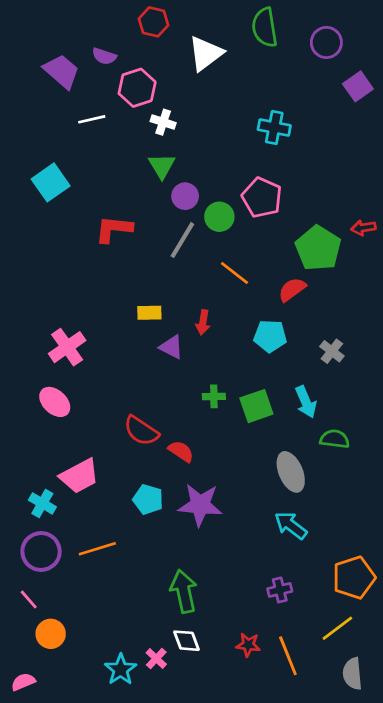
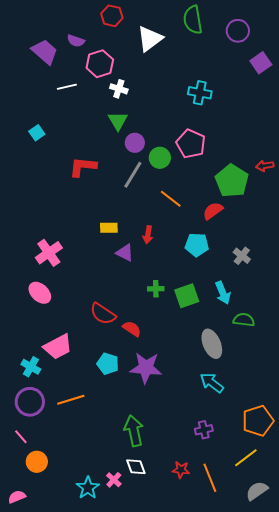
cyan square: (51, 182) -> (37, 133), size x0.6
gray semicircle: (352, 674) -> (257, 491), turned 60

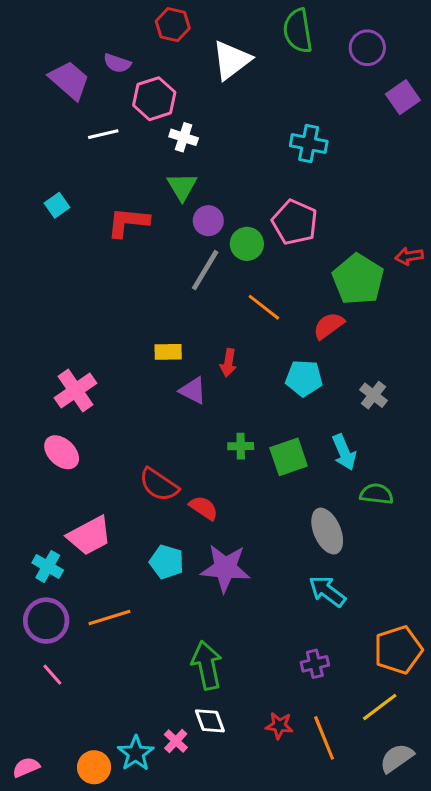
red L-shape: (83, 167) -> (128, 222), moved
pink line: (21, 437) -> (52, 675), moved
orange circle: (37, 462) -> (94, 767), moved

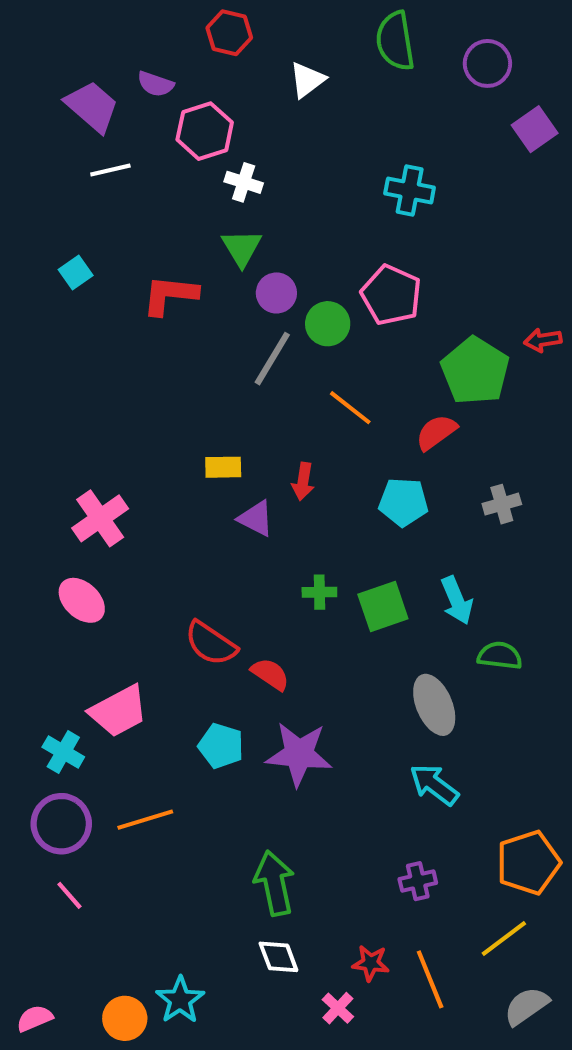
white triangle: (231, 60) -> (307, 80), size x0.7
white line: (103, 134) -> (110, 170), moved
gray cross: (373, 395) -> (502, 504), moved, turned 36
pink cross: (176, 741) -> (338, 1008), moved

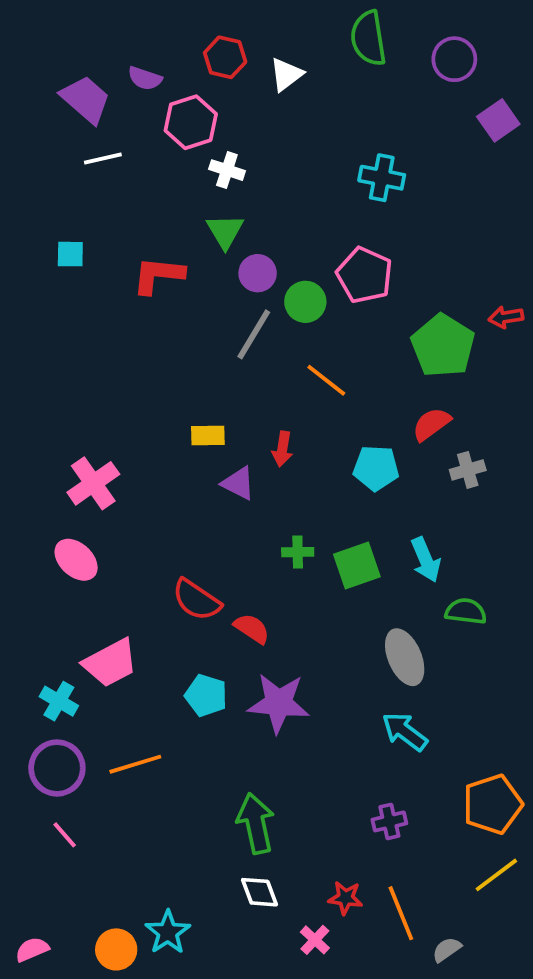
red hexagon: (229, 33) -> (225, 57), moved
cyan square: (76, 272) -> (70, 254), turned 36
red semicircle: (436, 432) -> (431, 424), moved
yellow line: (504, 938) -> (496, 875), moved
gray semicircle: (526, 1006) -> (447, 949), moved, size x0.7

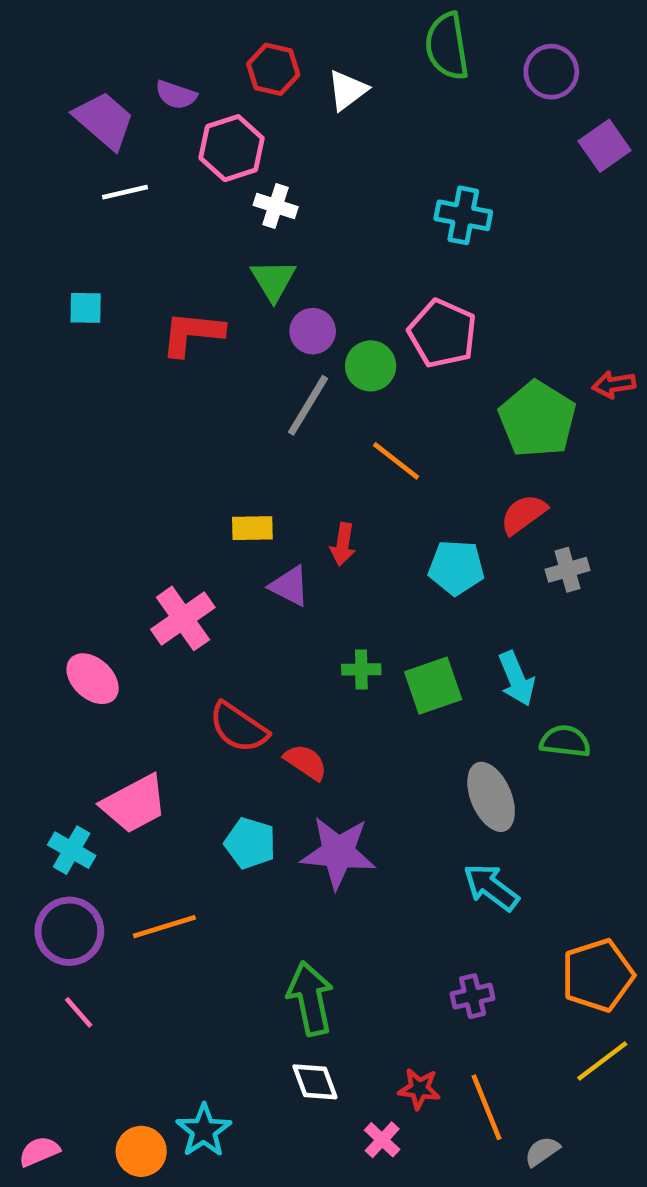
pink cross: (93, 483) -> (183, 618), moved

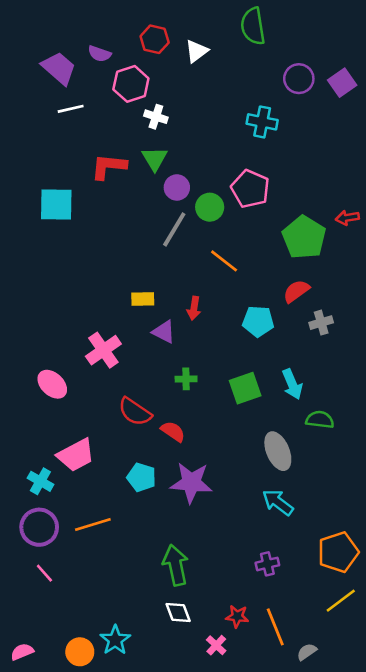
purple circle: (551, 72) -> (299, 79), moved
cyan square: (86, 308) -> (56, 205), moved, size x1.8
red L-shape: (192, 333) -> (109, 167), moved
green cross: (361, 669) -> (186, 379), moved

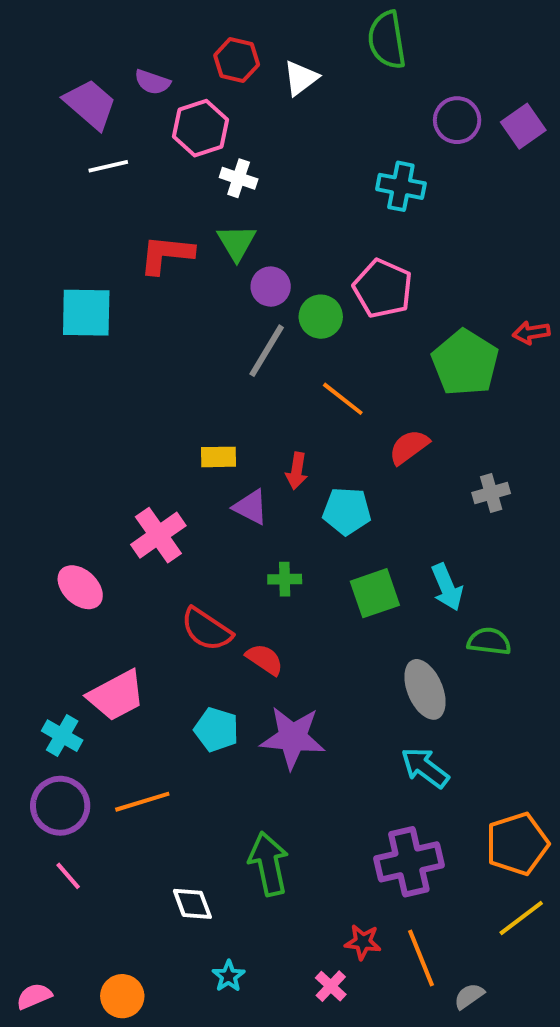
red semicircle: (296, 291) -> (409, 447), moved
cyan pentagon: (258, 321) -> (347, 511), moved
purple cross: (267, 564) -> (409, 862), size x1.8
white diamond: (178, 612) -> (192, 904), moved
cyan star: (115, 640) -> (229, 976), moved, size x0.7

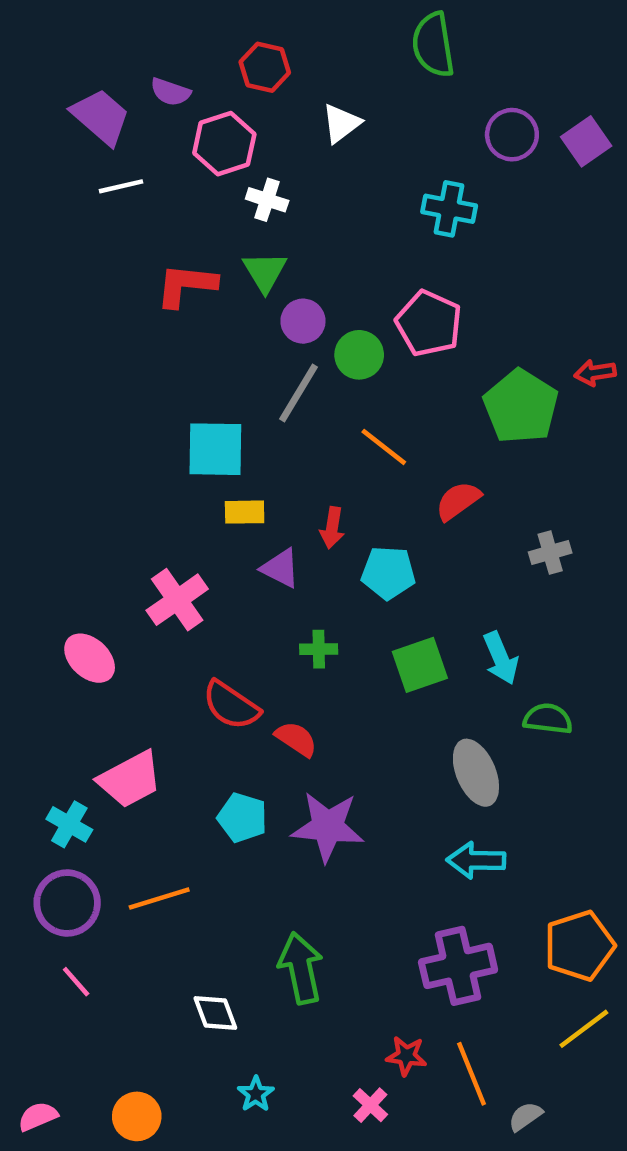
white triangle: (301, 78) -> (341, 123), moved
cyan square: (86, 313) -> (215, 449), moved
cyan arrow: (425, 768) -> (476, 860), turned -36

